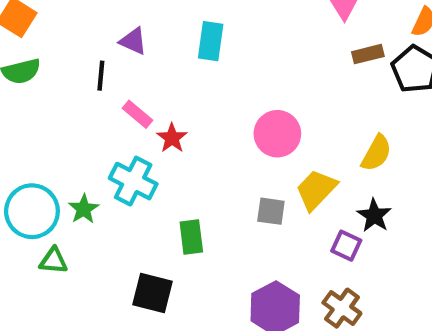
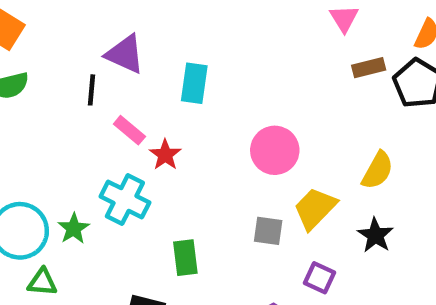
purple triangle: (133, 41) -> (125, 54), size x1.4
cyan rectangle: (211, 41) -> (194, 83), moved
purple square: (346, 246) -> (319, 278), moved

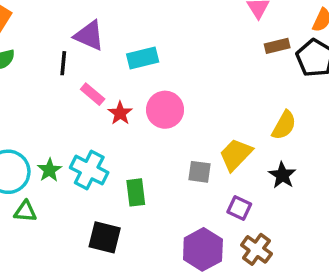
cyan rectangle: (194, 83) -> (143, 58), turned 68
pink circle: (275, 150) -> (165, 110), moved
cyan cross: (125, 199) -> (89, 170), moved

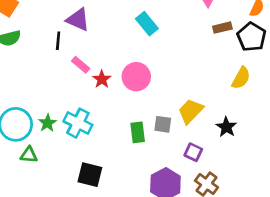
cyan rectangle: (143, 58) -> (147, 24), moved, turned 65
yellow semicircle: (284, 125) -> (241, 78), moved
green rectangle: (136, 192) -> (138, 132), moved

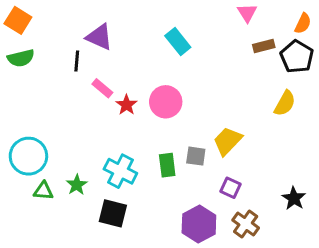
green star: (47, 123) -> (77, 185), moved
cyan cross: (78, 123) -> (120, 171), moved
black star: (226, 127) -> (294, 198), moved

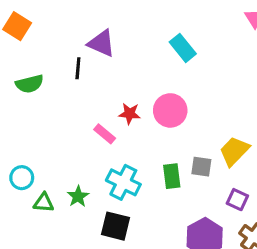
green semicircle: (21, 58) -> (30, 84), moved
pink rectangle: (102, 88) -> (105, 134), moved
red star: (126, 105) -> (130, 114), turned -30
cyan circle: (28, 156) -> (22, 178), moved, size x0.6

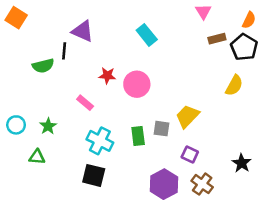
green semicircle: (30, 84) -> (43, 66), moved
red star: (130, 114) -> (107, 76), moved
cyan circle: (22, 178) -> (16, 125), moved
green star: (78, 196) -> (48, 126), moved

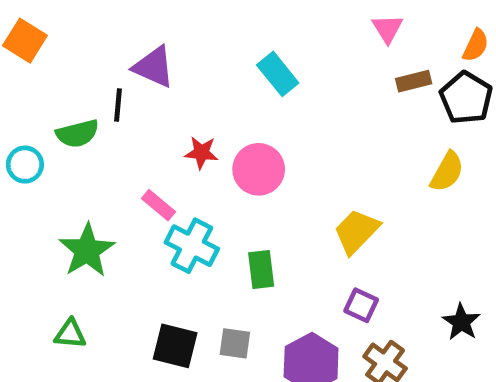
cyan circle: (16, 125) -> (25, 165), moved
green star: (48, 126) -> (87, 250), size x1.6
gray square: (161, 129) -> (235, 343), moved
cyan cross: (100, 141) -> (192, 246), moved
green triangle: (37, 157) -> (70, 334), moved

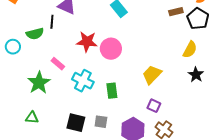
red star: (201, 153) -> (87, 42), size x1.5
pink rectangle: (158, 205) -> (58, 64), moved
black star: (461, 322) -> (196, 75), moved

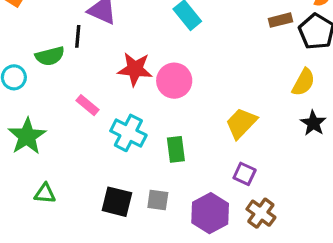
green star: (39, 83) -> (27, 136), moved

